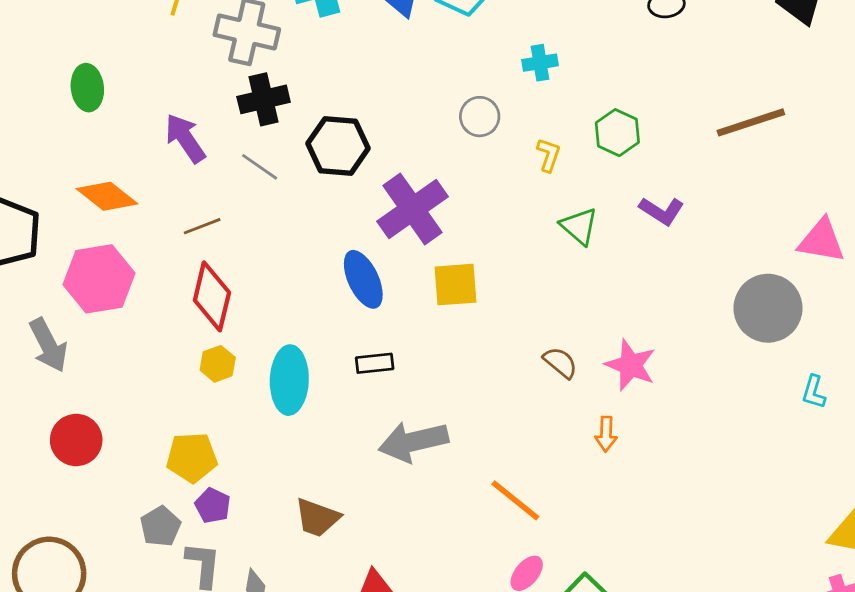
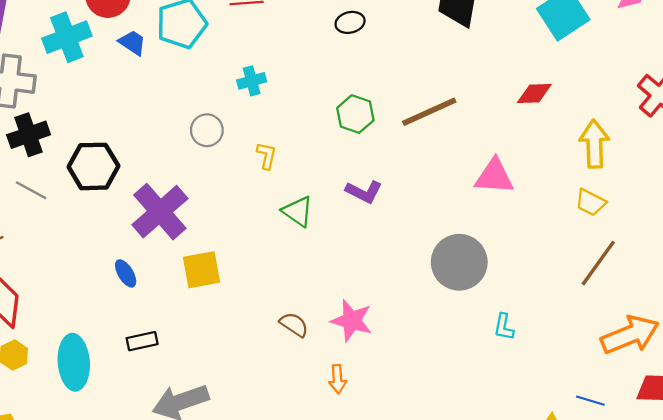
green hexagon: (617, 133) -> (355, 114), moved
pink triangle: (821, 241) -> (494, 176), moved
blue ellipse: (363, 279) -> (126, 273), size x0.6

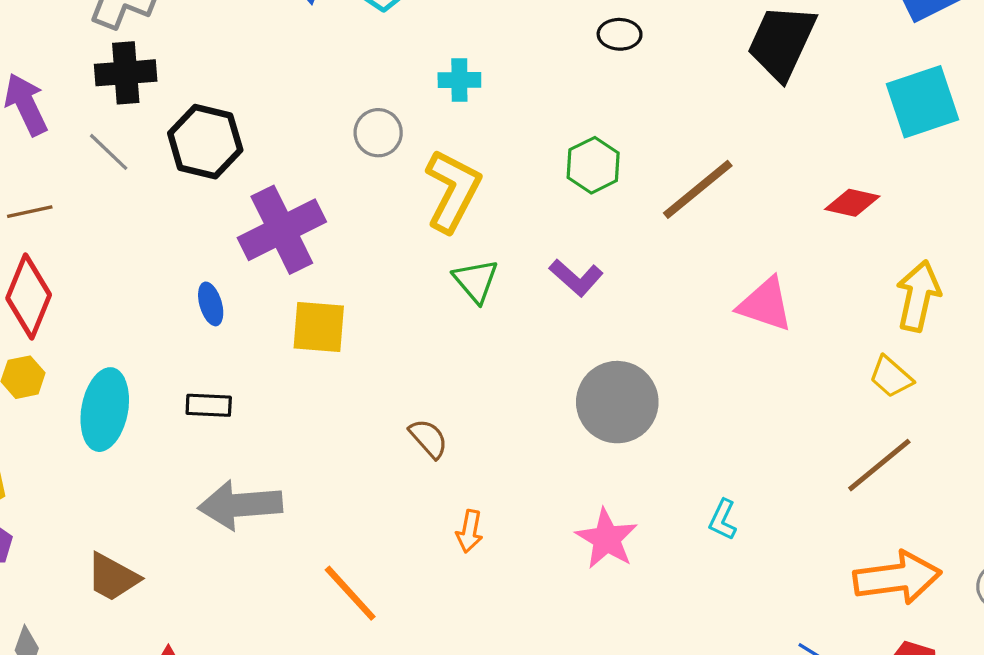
brown line: (429, 112) -> (698, 189), turned -30
yellow L-shape: (267, 156) -> (453, 191), size x2.0
gray circle: (459, 262) -> (617, 402), moved
pink star: (352, 321) -> (607, 539), moved

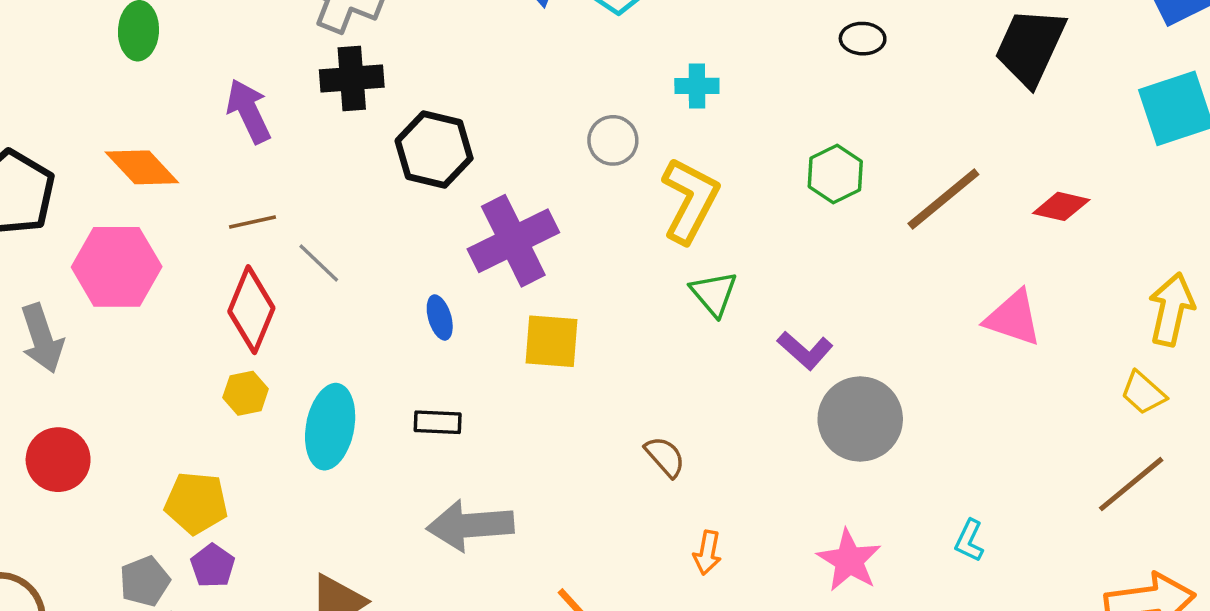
gray line: (109, 152) -> (319, 263), moved
red diamond: (852, 203) -> (1061, 206), moved
purple L-shape: (576, 278) -> (805, 350), moved

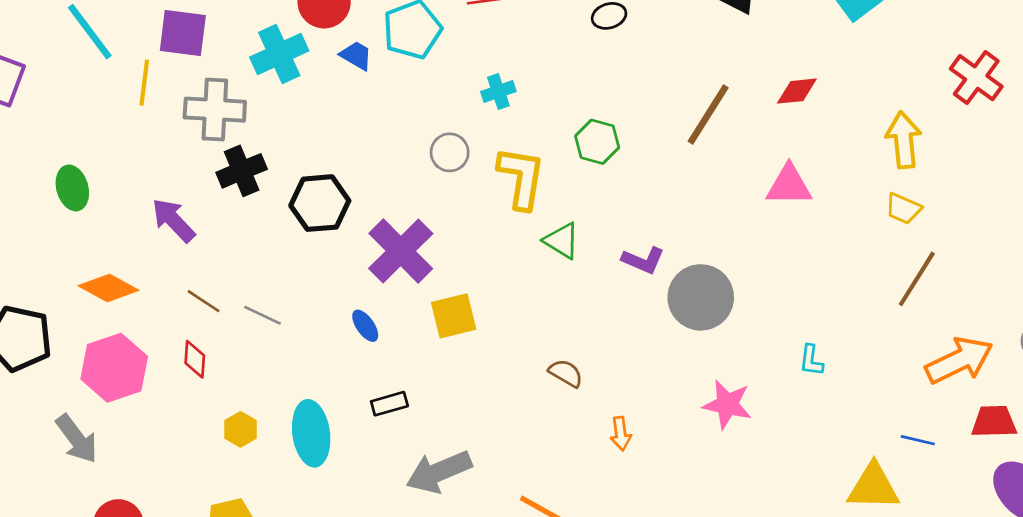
green hexagon: (835, 174) -> (597, 142), moved
brown line: (253, 222) -> (204, 301), turned 64
red diamond: (251, 310) -> (195, 359), moved, size x0.6

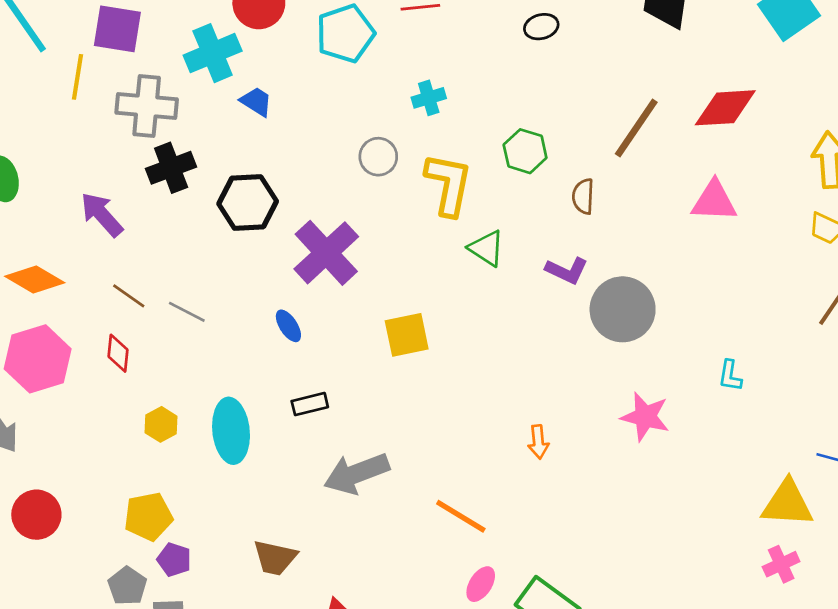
blue trapezoid: (356, 56) -> (256, 102), moved
red diamond: (797, 91) -> (725, 108), size x1.5
yellow square: (454, 316) -> (407, 335), moved
brown semicircle: (566, 373) -> (583, 196), moved, turned -120

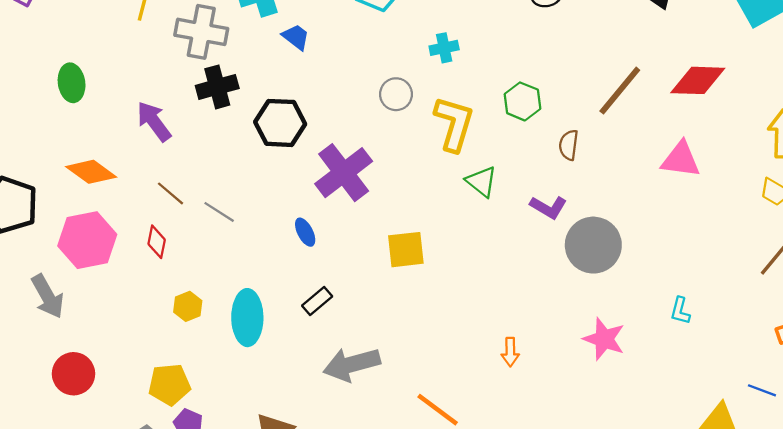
black rectangle: (310, 404) -> (317, 301), turned -32

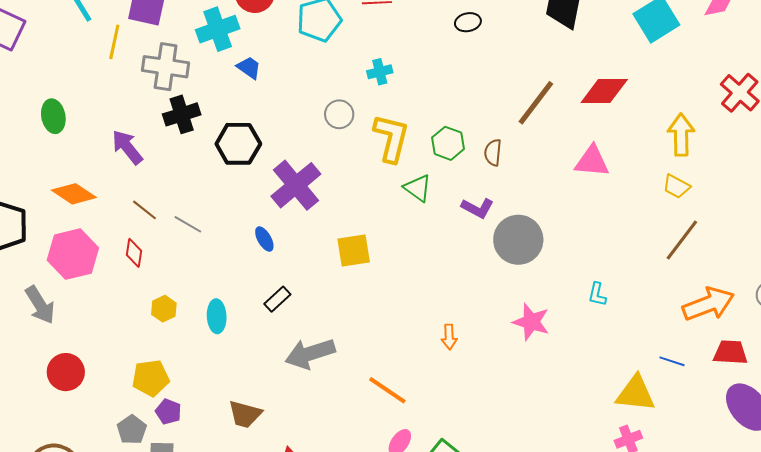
green hexagon: (522, 101) -> (448, 143), moved
cyan ellipse: (247, 318) -> (217, 316), size x0.7

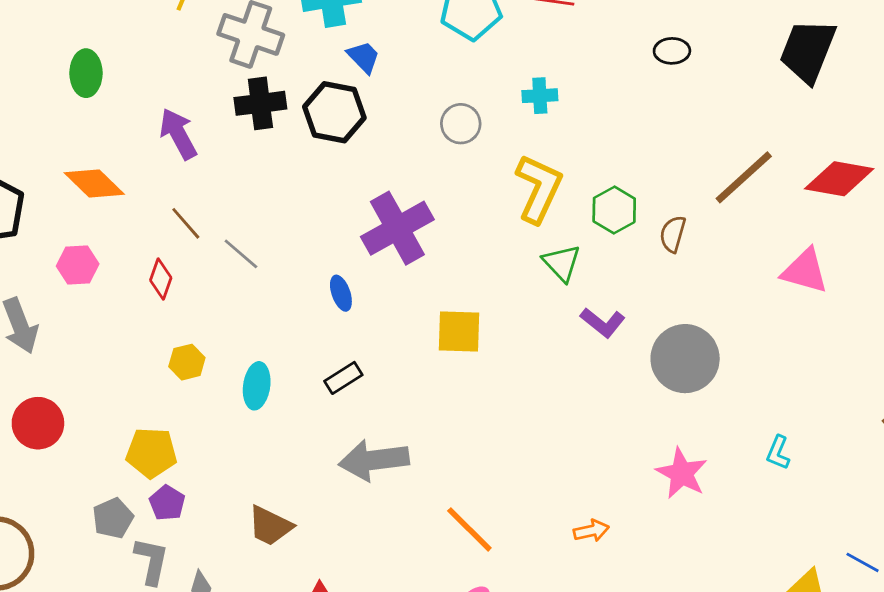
gray circle: (339, 114) -> (461, 124), moved
black hexagon: (238, 144) -> (334, 112), moved
purple L-shape: (477, 208) -> (603, 323), moved
pink hexagon: (73, 254) -> (78, 265), size x0.6
orange arrow: (449, 337) -> (591, 531), moved, turned -110

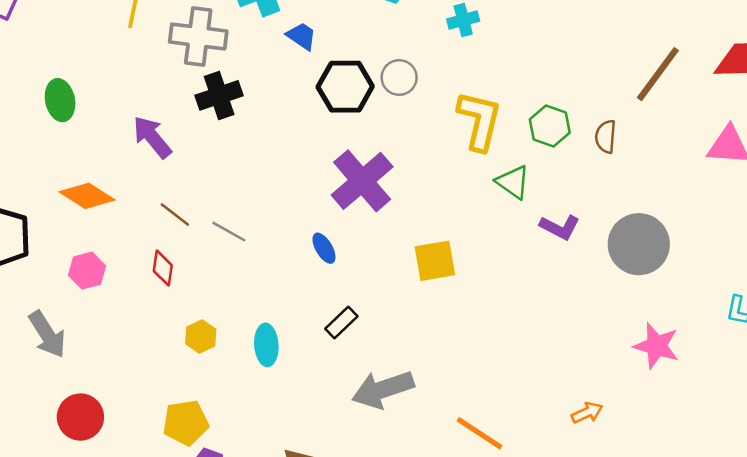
cyan cross: (540, 96) -> (463, 20), moved
black hexagon: (334, 112) -> (345, 87), moved

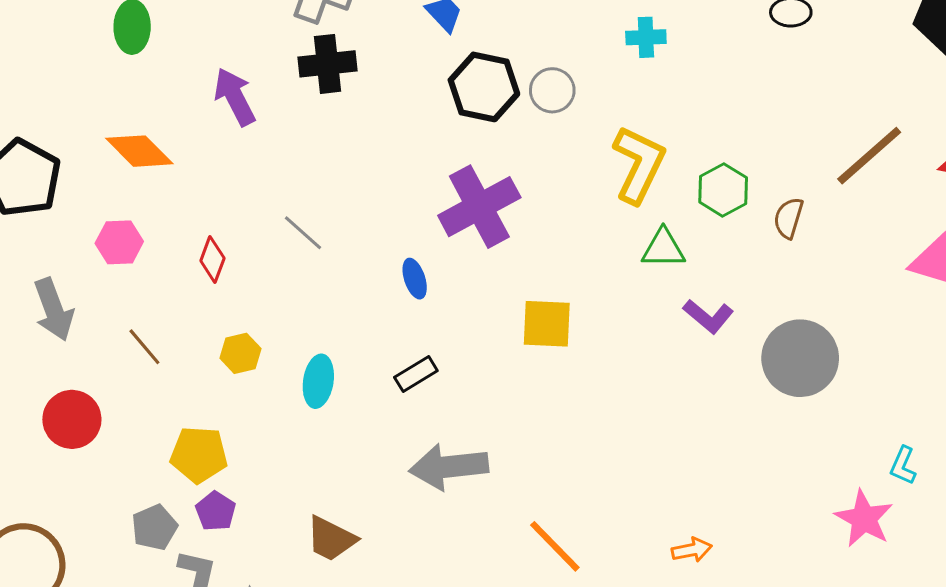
green triangle: (513, 182) -> (663, 248), turned -48
brown line: (175, 215) -> (144, 347), moved
pink star: (656, 346) -> (864, 519), moved

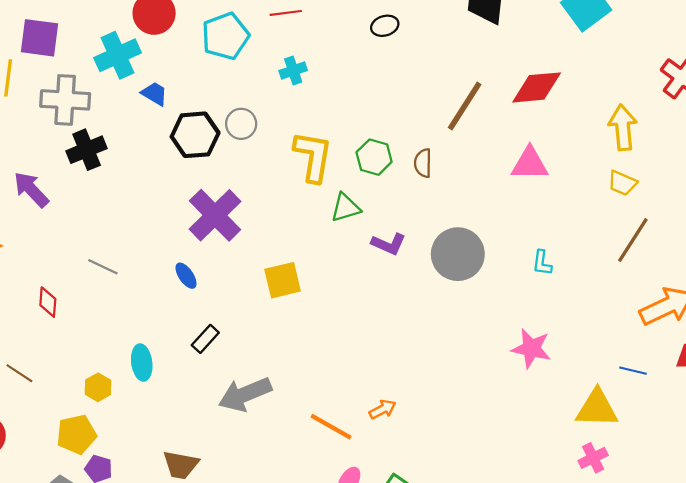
yellow hexagon: (240, 353) -> (98, 387), moved
cyan L-shape: (903, 465) -> (542, 263), moved
orange arrow: (692, 550) -> (383, 409), moved

